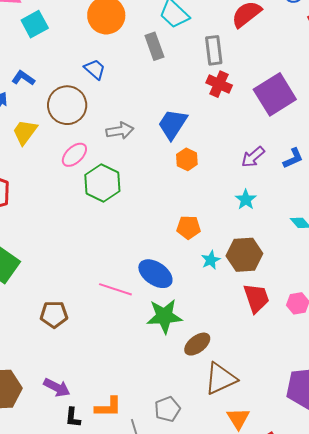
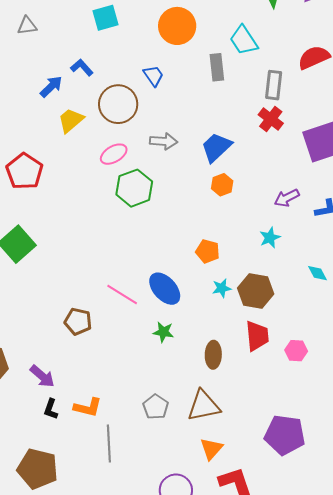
brown pentagon: (54, 314) -> (78, 321), moved
green star: (164, 316) -> (163, 332), size x0.6
brown ellipse: (197, 344) -> (213, 355), moved, turned -64
gray pentagon: (167, 409) -> (156, 407), moved, turned -30

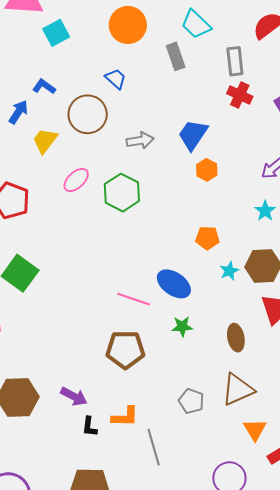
pink ellipse: (114, 154) -> (76, 180), moved
brown pentagon: (78, 321) -> (125, 350), moved, size x1.4

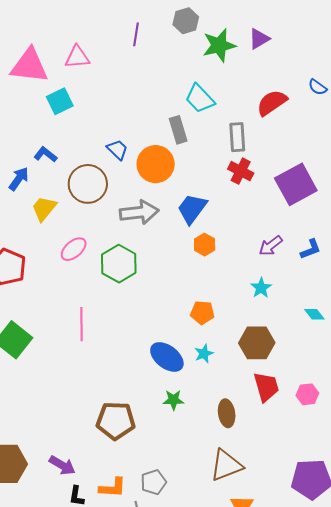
orange circle: (128, 25) -> (156, 164), moved
gray arrow: (140, 140) -> (139, 212), size x1.4
cyan star: (229, 271) -> (204, 354), moved
pink line: (134, 299) -> (82, 324), moved, turned 68
gray pentagon: (191, 401) -> (153, 482), moved, turned 30

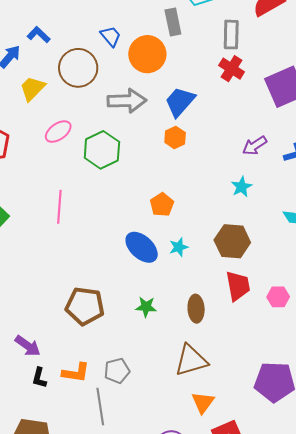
orange hexagon: (205, 245) -> (175, 138), moved
orange pentagon: (202, 313) -> (162, 205), moved, turned 30
green star: (173, 400) -> (146, 307), moved

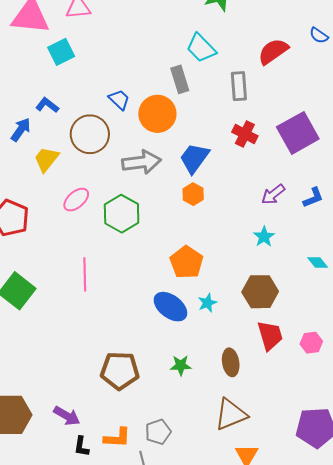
red cross: (232, 69) -> (245, 134), moved
orange pentagon: (162, 205) -> (187, 262), size x1.4

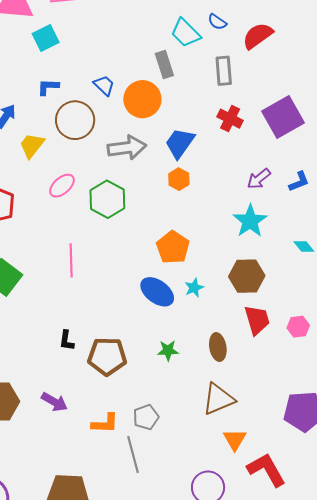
blue semicircle: (319, 35) -> (217, 22), moved
blue L-shape: (47, 105) -> (48, 87), moved, turned -35
cyan star: (264, 237) -> (250, 221), size x1.6
black L-shape: (81, 446) -> (67, 341), moved

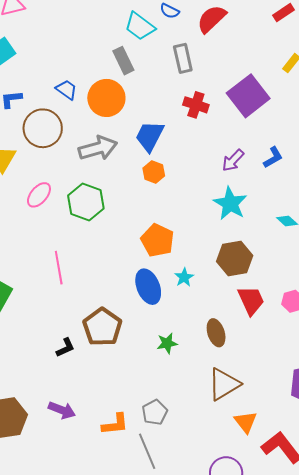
blue ellipse: (157, 292) -> (148, 287), turned 40
black L-shape: (67, 341) -> (65, 348), turned -115
brown pentagon: (107, 356) -> (102, 327), moved, turned -30

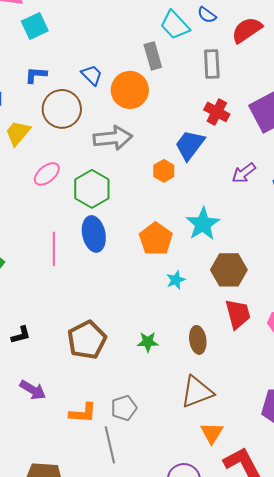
blue trapezoid: (150, 136) -> (190, 145), moved
cyan star: (230, 203) -> (203, 224), moved
blue ellipse: (148, 287) -> (94, 234), moved
brown pentagon: (102, 327) -> (87, 340), moved
black L-shape: (65, 348) -> (21, 335), moved

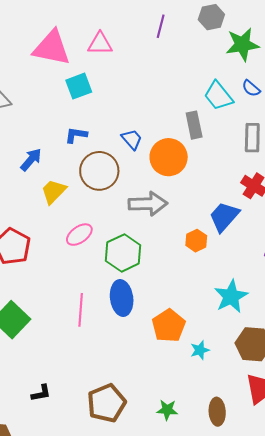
orange pentagon: (156, 239) -> (169, 326), moved

